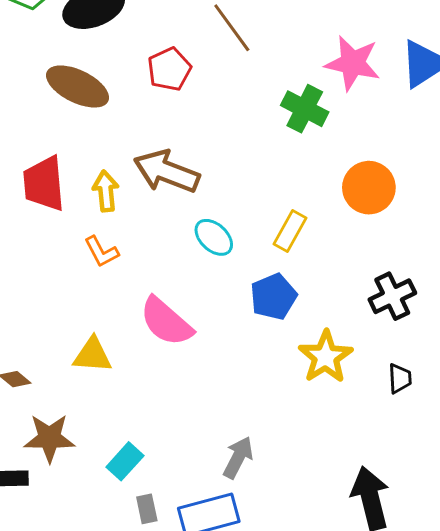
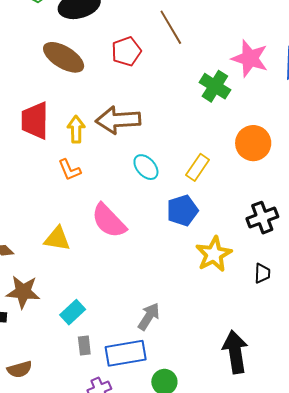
brown arrow: (167, 172) -> (118, 120), turned -30

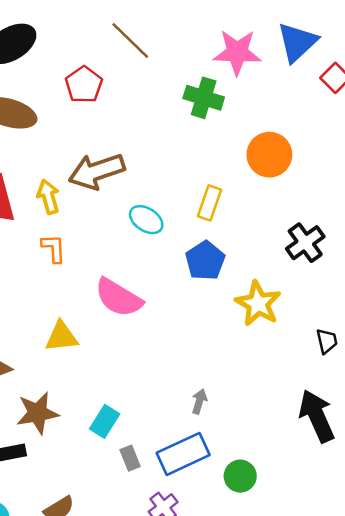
orange L-shape: (69, 170) -> (54, 248), turned -145
black trapezoid: (262, 273) -> (327, 341), moved
gray arrow: (149, 317) -> (199, 401), size x0.7

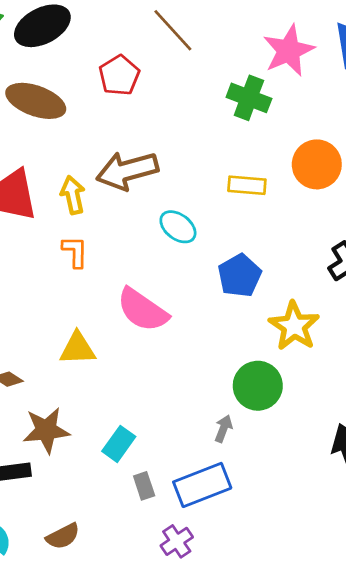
pink star: (237, 52) -> (289, 51), turned -30
yellow rectangle: (209, 203) -> (247, 185), moved, turned 72
green circle: (240, 476) -> (258, 386), moved, size x1.4

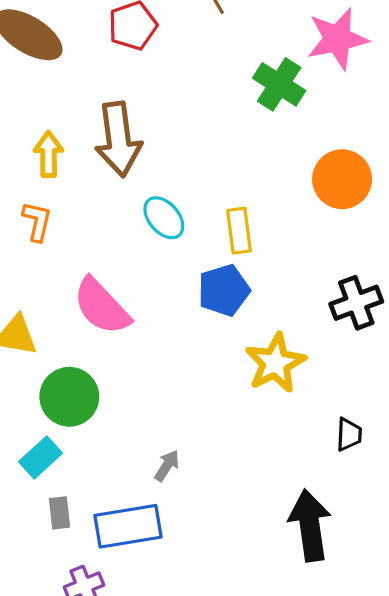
brown arrow: (127, 171) -> (118, 139), turned -94
yellow rectangle: (247, 185) -> (239, 231), moved, turned 66
green circle: (258, 386) -> (69, 397), moved

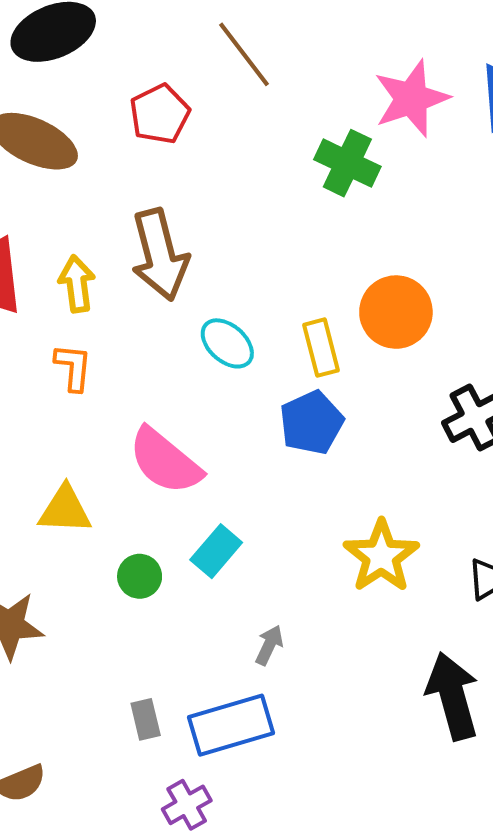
orange circle: (342, 179) -> (396, 312), moved
yellow star: (275, 363) -> (381, 556), moved
green circle: (69, 397) -> (140, 576), size x0.6
cyan rectangle: (40, 457) -> (216, 551), moved

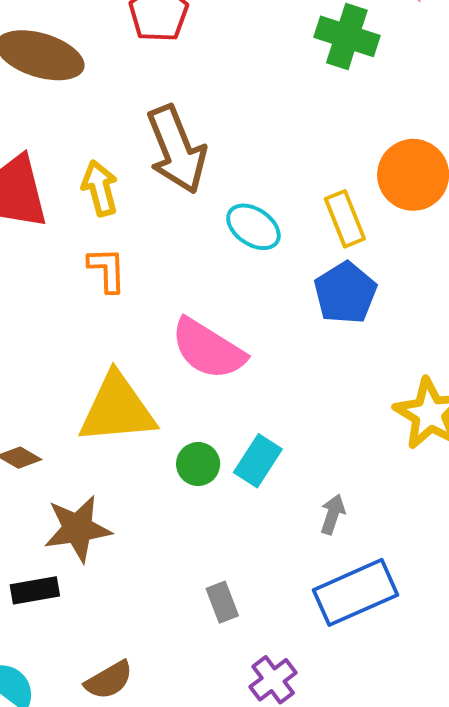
yellow triangle: (65, 510) -> (117, 409), size x1.5
cyan rectangle: (216, 551) -> (258, 461), moved
blue rectangle: (231, 725) -> (356, 592), moved

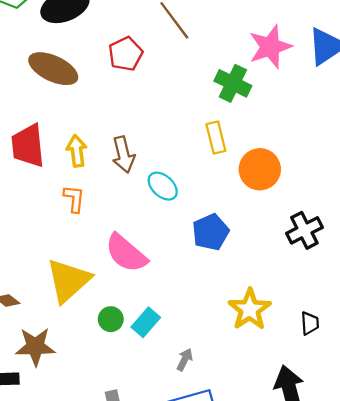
brown arrow: (177, 149) -> (123, 155), moved, size x0.7
yellow rectangle: (345, 219) -> (216, 137), moved
yellow triangle: (117, 409) -> (68, 280), turned -45

